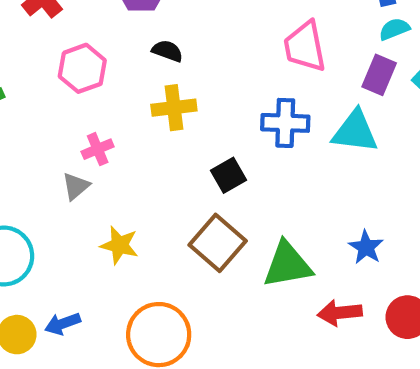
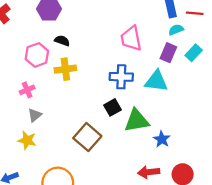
pink hexagon: (82, 68) -> (37, 55), moved
black square: (229, 175) -> (112, 107), moved
gray triangle: (76, 186) -> (35, 115), moved
yellow star: (119, 245) -> (27, 140), moved
green triangle: (287, 265) -> (137, 121), moved

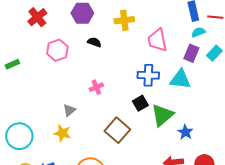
pink hexagon: (37, 55) -> (57, 50), moved
yellow cross: (65, 69) -> (124, 20), moved
pink cross: (27, 90) -> (96, 87), moved
green triangle: (137, 121) -> (162, 115), turned -30

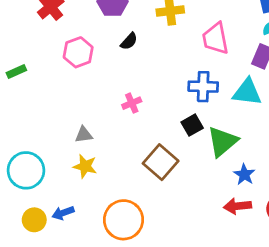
black semicircle: (94, 42) -> (129, 41), turned 112
gray triangle: (69, 110) -> (84, 135), moved, turned 32
blue star: (185, 132) -> (244, 174), moved

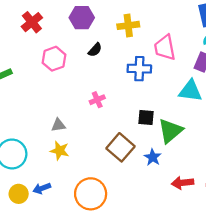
blue cross: (203, 87) -> (139, 69), moved
black square: (192, 125) -> (146, 117), turned 35
blue star: (244, 174) -> (153, 157), moved

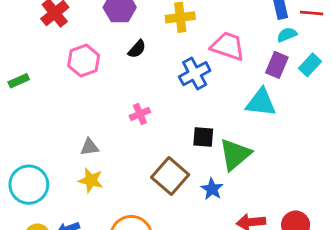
pink trapezoid: (165, 48) -> (228, 46), turned 120
blue cross: (139, 69) -> (195, 74), turned -30

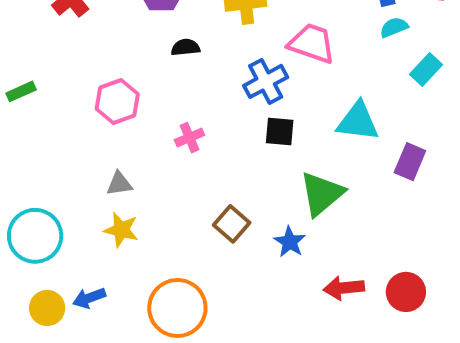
black semicircle: (137, 49) -> (185, 47), turned -138
pink hexagon: (84, 61) -> (117, 101), moved
purple rectangle: (277, 65) -> (410, 162), moved
black square: (203, 137) -> (280, 132), moved
brown square: (170, 176) -> (232, 224), size x0.7

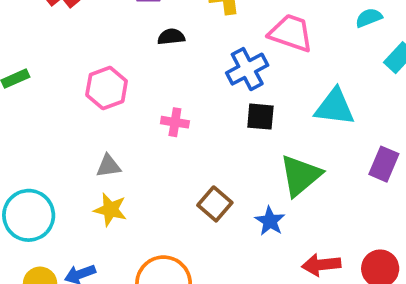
pink cross: (189, 138) -> (175, 122), turned 32
purple rectangle: (410, 162) -> (384, 164), moved

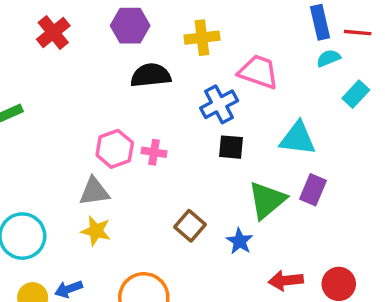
black semicircle: (171, 37) -> (151, 75), size x1.6
pink hexagon: (107, 88) -> (115, 149), moved
purple rectangle: (384, 164) -> (313, 190), moved
gray triangle: (108, 166) -> (94, 192), size x1.4

